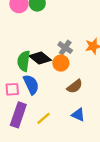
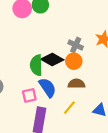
brown semicircle: (75, 86) -> (76, 84), moved, turned -133
yellow line: (43, 118) -> (69, 108), moved

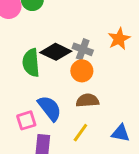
black diamond: (52, 59) -> (56, 52), moved
green semicircle: (36, 65) -> (31, 63), moved

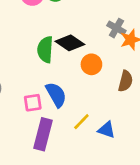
gray cross: (83, 49) -> (116, 28), moved
brown semicircle: (87, 100) -> (126, 81), moved, turned 100
blue triangle: (121, 133) -> (107, 130), moved

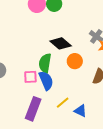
green semicircle: (45, 50) -> (45, 63), moved
pink square: (33, 103) -> (30, 77), moved

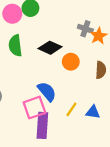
green semicircle: (45, 63) -> (15, 46), moved
pink square: (30, 77) -> (34, 108), moved, size x1.5

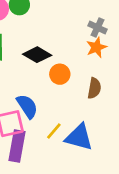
gray cross: (85, 29) -> (98, 28), moved
blue triangle: (93, 112) -> (79, 137), size x1.6

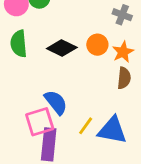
orange star: (96, 47) -> (123, 52), moved
orange circle: (60, 74) -> (97, 45), moved

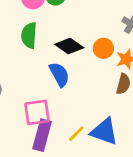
blue semicircle: (56, 102) -> (59, 74), moved
yellow line: (86, 126) -> (76, 134), moved

